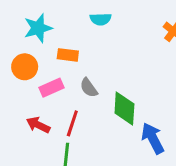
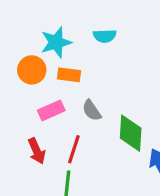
cyan star: (38, 28) -> (56, 42), moved
orange circle: (25, 67) -> (32, 70), moved
red arrow: (38, 125) -> (37, 151), turned -140

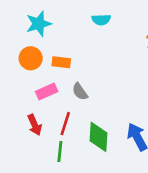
cyan semicircle: (105, 36) -> (101, 20), moved
cyan star: (56, 42) -> (39, 24), moved
green diamond: (131, 133) -> (99, 137), moved

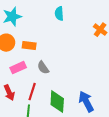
cyan semicircle: (101, 20) -> (59, 14), turned 88

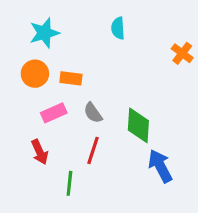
red line: (32, 92) -> (93, 150), moved
green diamond: (57, 102) -> (138, 125), moved

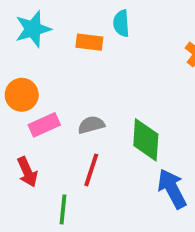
orange circle: (35, 74) -> (22, 95), moved
orange rectangle: (71, 78) -> (89, 42), moved
gray semicircle: (93, 113) -> (91, 125), turned 110

